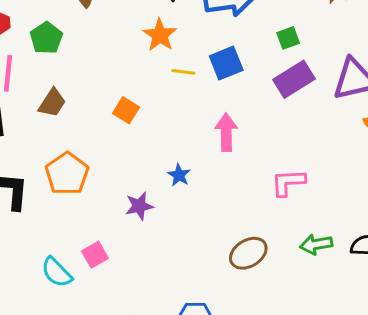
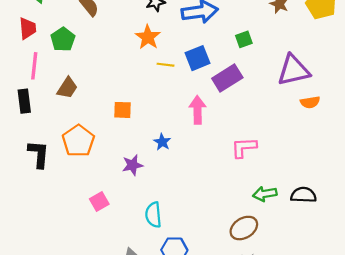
purple rectangle: (294, 79) -> (227, 78), moved
orange square: (126, 110) -> (122, 110), moved, turned -30
brown ellipse: (248, 253) -> (244, 228), moved
cyan semicircle: (57, 272) -> (153, 215), moved, turned 40

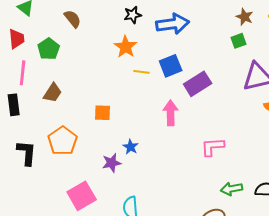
green square: (244, 39) -> (239, 41), moved
blue star: (162, 142) -> (131, 147), moved
pink square: (99, 202) -> (82, 196), size x1.6

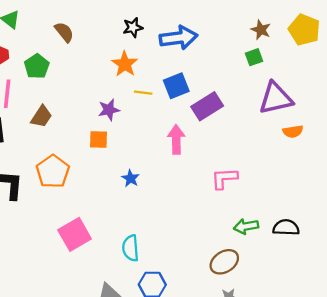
purple star: (112, 163) -> (109, 110), moved

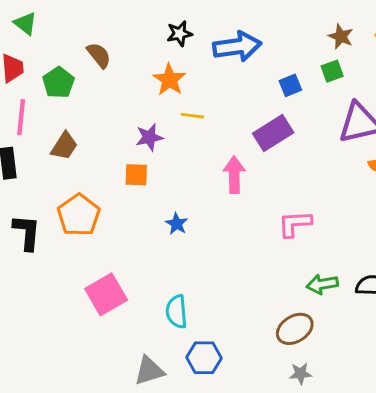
brown semicircle: (64, 32) -> (99, 55), moved
blue square: (176, 86) -> (290, 85), moved, size x0.7

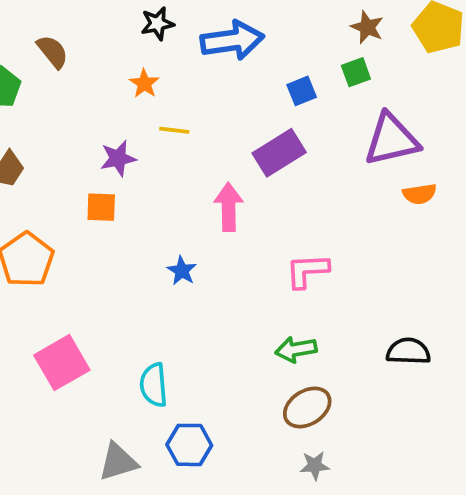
orange star: (169, 80) -> (144, 83), size x0.7
blue star: (177, 224) -> (182, 271), moved
green arrow: (322, 284) -> (296, 349), moved

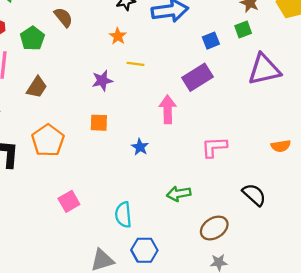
orange semicircle: (420, 194) -> (281, 146), moved
orange square: (101, 207) -> (99, 123), moved
green arrow: (296, 349) -> (179, 194), moved
black semicircle: (408, 351) -> (254, 195), moved, turned 40
pink square: (62, 363) -> (69, 201), size x0.7

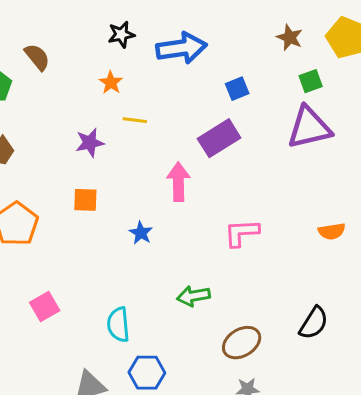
green square: (243, 29) -> (311, 81), moved
black semicircle: (254, 195) -> (314, 323), moved, turned 80

